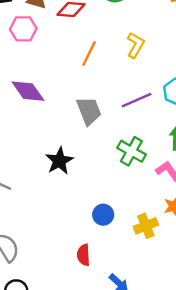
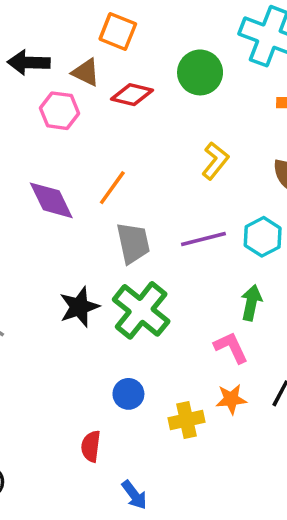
orange line: (89, 54) -> (112, 188), moved
green cross: (131, 151) -> (141, 310), moved, size x1.4

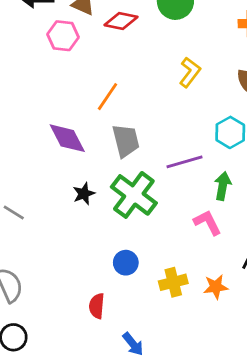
purple diamond: (51, 200) -> (67, 138), moved
purple line: (203, 239) -> (184, 162), moved
black star: (79, 307) -> (84, 194), size x0.7
orange star: (231, 399) -> (216, 287), moved

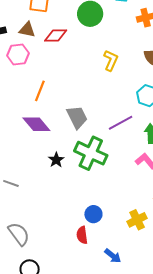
orange line: (108, 97) -> (40, 91), moved
blue circle: (126, 263) -> (93, 214), moved
yellow cross: (173, 282) -> (137, 220), moved

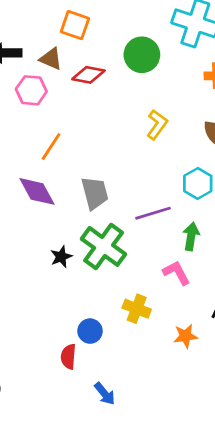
black star: (56, 160) -> (61, 257), moved
yellow cross: (137, 220) -> (137, 309), moved, turned 36

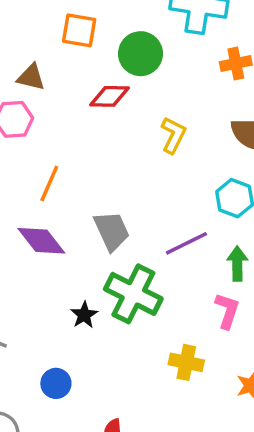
orange square: (75, 25) -> (79, 30), moved
red diamond: (88, 75) -> (110, 96), moved
pink L-shape: (177, 273) -> (227, 311), turned 56
blue circle: (90, 331) -> (56, 383), moved

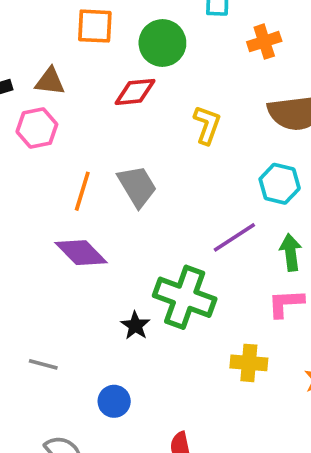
gray trapezoid: (112, 231) -> (137, 186), moved
pink L-shape: (227, 311) -> (286, 303), turned -105

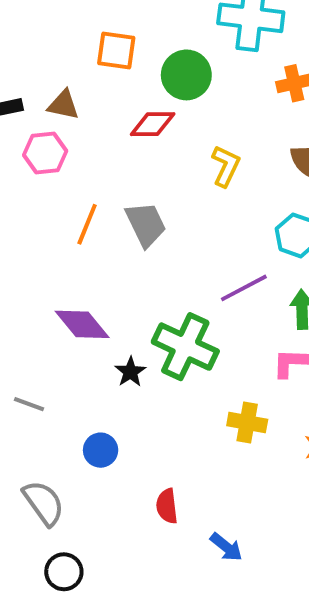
purple diamond: (81, 253) -> (82, 324), moved

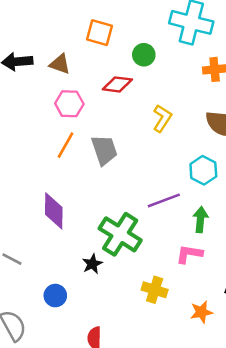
green circle: (186, 75) -> (144, 55), size x0.7
pink hexagon: (45, 153) -> (69, 104), moved
purple diamond: (82, 324) -> (54, 211), turned 33
black star: (130, 372) -> (92, 264), moved

